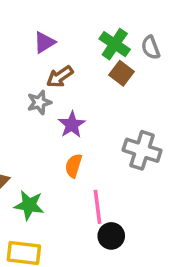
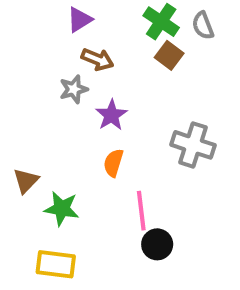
brown arrow: (60, 77) -> (97, 59), turned -124

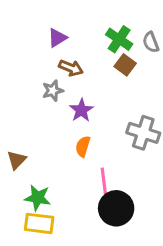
green star: (62, 209) -> (38, 198), moved
black circle: (157, 244) -> (116, 208), size x1.5

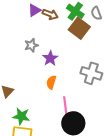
brown square: (125, 65) -> (79, 28), size x1.5
brown arrow: (71, 68) -> (50, 14), moved

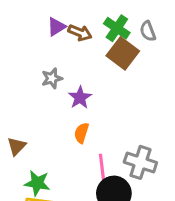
gray cross: (91, 73) -> (140, 162), moved

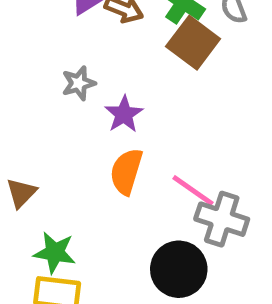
orange semicircle: (81, 133) -> (126, 171), size x1.4
pink line: (102, 168) -> (193, 191), moved, turned -48

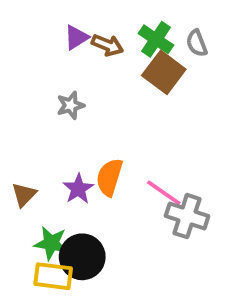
purple star: (124, 114) -> (78, 189), moved
black circle: (179, 269) -> (82, 257), moved

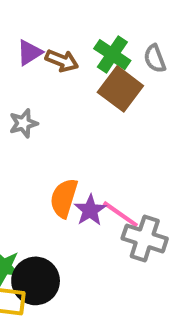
purple star: (78, 189) -> (90, 210), moved

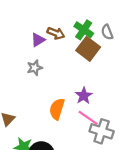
purple triangle: (29, 53) -> (38, 40), moved
purple star: (90, 210) -> (84, 96), moved

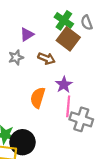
brown arrow: (56, 33) -> (46, 58), moved
purple triangle: (38, 40) -> (27, 35), moved
pink line: (88, 118) -> (68, 106), turned 60

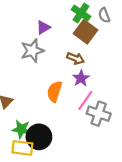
gray star: (16, 57) -> (32, 51), size x1.5
brown arrow: (46, 58) -> (75, 58), moved
pink line: (68, 106) -> (85, 100), turned 30

